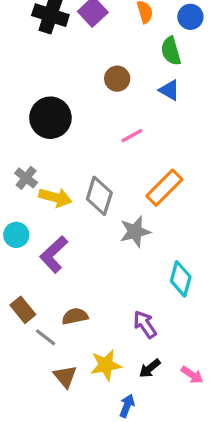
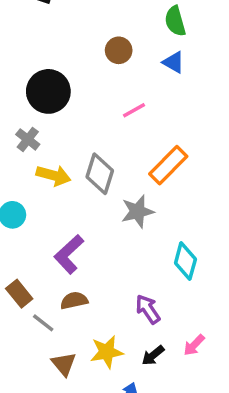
gray cross: (26, 178) -> (28, 139), moved
purple L-shape: (54, 254) -> (69, 254), moved
pink arrow: (192, 375) -> (194, 345), moved, turned 100

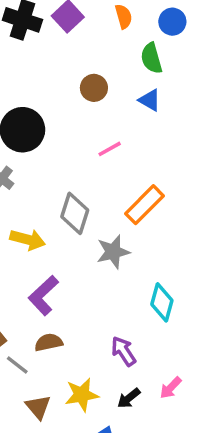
yellow arrow: (54, 175) -> (28, 240), moved

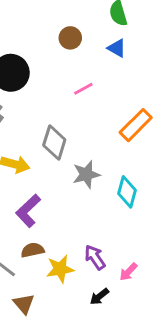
orange rectangle: (144, 205) -> (136, 125), moved
cyan diamond: (162, 302) -> (127, 192), moved
pink arrow: (171, 388) -> (128, 272), moved
yellow star: (82, 395) -> (60, 269), moved

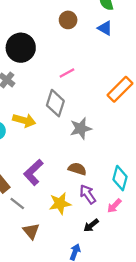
pink line: (83, 89) -> (67, 73), moved
cyan diamond: (127, 192) -> (120, 178), moved
purple L-shape: (28, 211) -> (33, 172), moved
brown semicircle: (32, 250) -> (77, 169), moved, turned 30

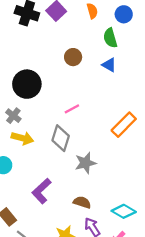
yellow arrow: (24, 120) -> (22, 138), moved
purple L-shape: (33, 172) -> (42, 191), moved
cyan diamond: (120, 178) -> (124, 211), turned -75

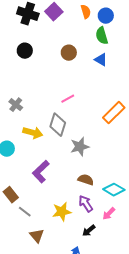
blue circle: (124, 14) -> (106, 16), moved
black circle: (27, 84) -> (25, 51), moved, size x0.6
yellow arrow: (22, 138) -> (33, 133), moved
brown semicircle: (82, 202) -> (86, 180), moved

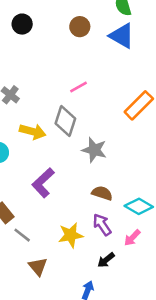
blue triangle: (101, 60) -> (122, 36), size x1.5
gray star: (80, 147) -> (94, 150), turned 30

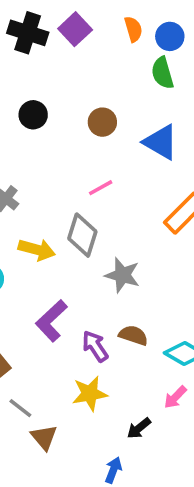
black circle: (22, 24) -> (33, 115), moved
brown circle: (80, 27) -> (102, 122), moved
blue triangle: (122, 36) -> (161, 142), moved
purple arrow: (102, 225) -> (95, 346), moved
gray line: (22, 235) -> (20, 408), moved

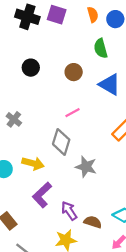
purple square: (75, 29) -> (57, 15), turned -30
green semicircle: (163, 73) -> (101, 48), moved
yellow arrow: (37, 250) -> (33, 163), moved
brown semicircle: (133, 335) -> (93, 222), moved

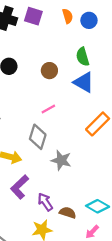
green semicircle: (101, 48) -> (83, 57), moved

